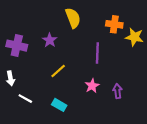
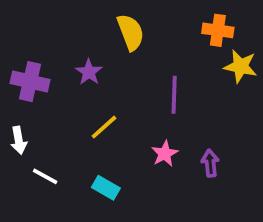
orange cross: (114, 24) -> (218, 30), moved

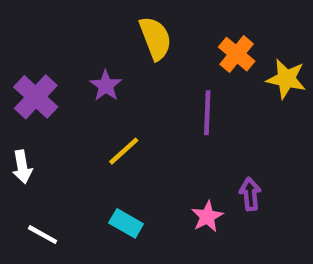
orange cross: (218, 30) -> (237, 54), moved, turned 32
purple cross: (30, 82) -> (36, 97), turned 30
pink star: (165, 154) -> (207, 217), moved
white line: (45, 176) -> (43, 235), moved

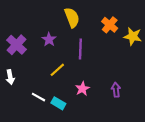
purple line: (207, 113) -> (80, 49), moved
pink star: (207, 217) -> (82, 89), moved
white line: (43, 235) -> (38, 97), moved

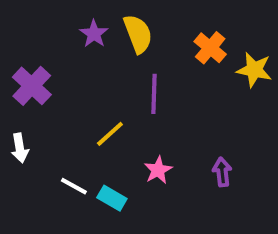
purple star: (49, 40) -> (94, 34), moved

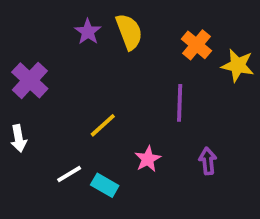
purple line: (154, 94) -> (180, 103), moved
white line: (74, 186) -> (69, 174), turned -60

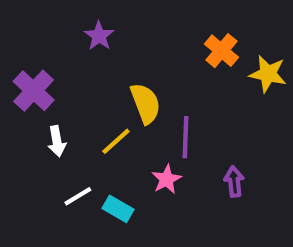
yellow semicircle: (129, 32) -> (145, 103), moved
purple line: (180, 103) -> (186, 137), moved
white arrow: (19, 138) -> (57, 141), moved

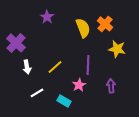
yellow star: (268, 74) -> (117, 49), moved
yellow semicircle: (145, 103) -> (83, 28), moved
cyan rectangle: (118, 209) -> (64, 101), moved

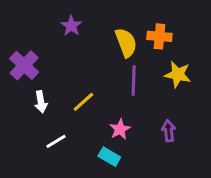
orange cross: (105, 24) -> (159, 36), turned -35
purple line: (88, 65) -> (134, 81), moved
cyan rectangle: (64, 101) -> (109, 157), moved

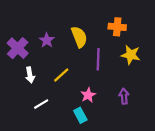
purple star: (71, 26) -> (47, 40), moved
yellow semicircle: (126, 43) -> (79, 37), moved
cyan rectangle: (109, 157) -> (80, 115), turned 32

